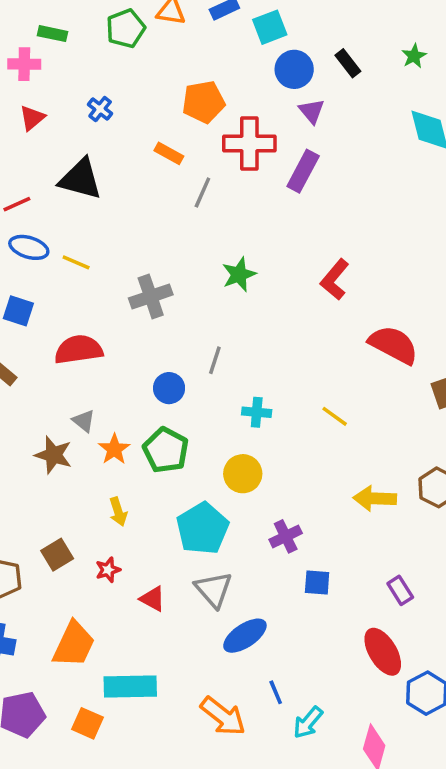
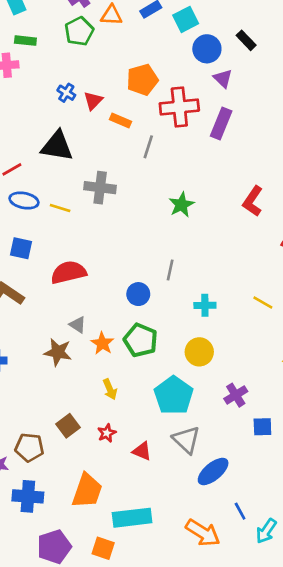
red triangle: (32, 118) -> (93, 101), moved
gray cross: (151, 296) -> (100, 188), moved, turned 32

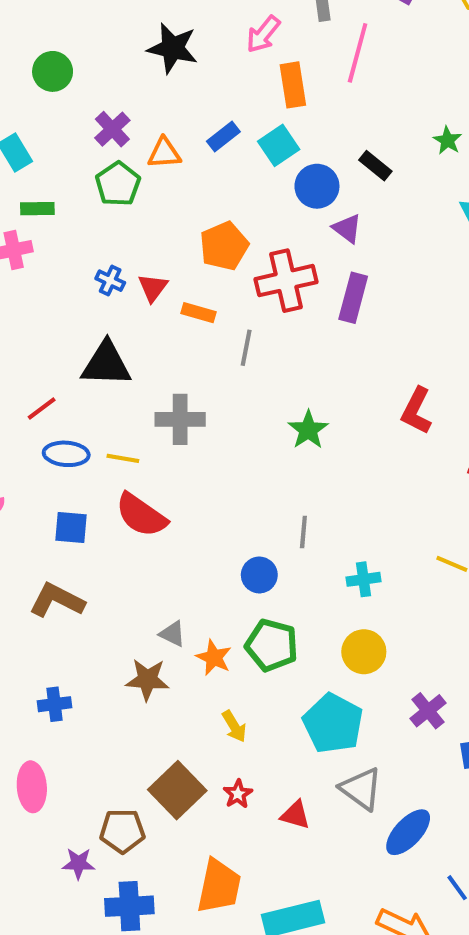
red semicircle: (68, 272) -> (141, 515), moved, turned -124
brown square: (68, 426) -> (177, 790), size x1.5

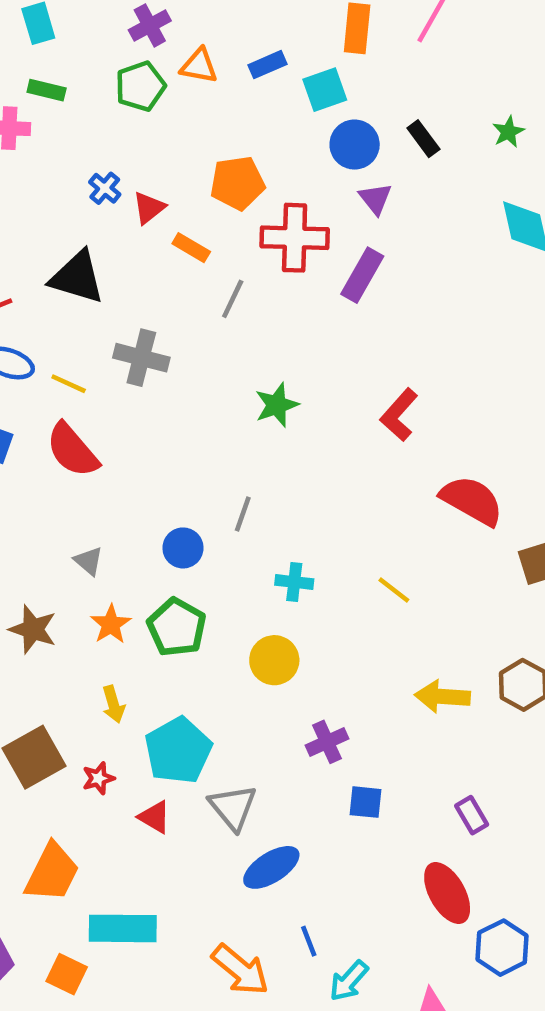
gray triangle: (172, 634) -> (88, 561), moved
cyan pentagon: (333, 723) -> (178, 750), moved

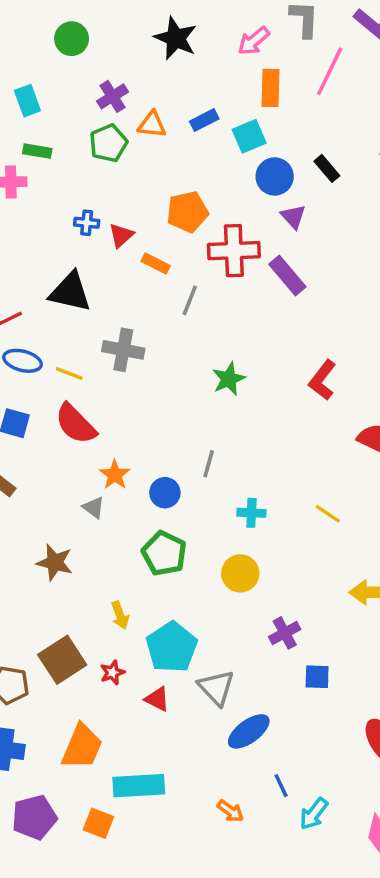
blue cross: (105, 188) -> (87, 223), turned -30
purple rectangle: (362, 275) -> (287, 276), turned -66
orange star: (111, 624) -> (115, 475), moved
orange arrow: (240, 970) -> (230, 811), size x0.6

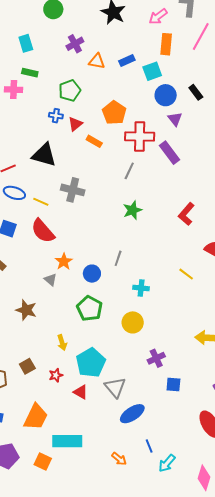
green pentagon: (108, 143) -> (70, 91), moved
orange pentagon: (187, 212) -> (114, 113), turned -30
gray line: (190, 300) -> (129, 171), moved
yellow line: (328, 514) -> (186, 274), moved
brown square: (62, 660) -> (27, 366), size x0.6

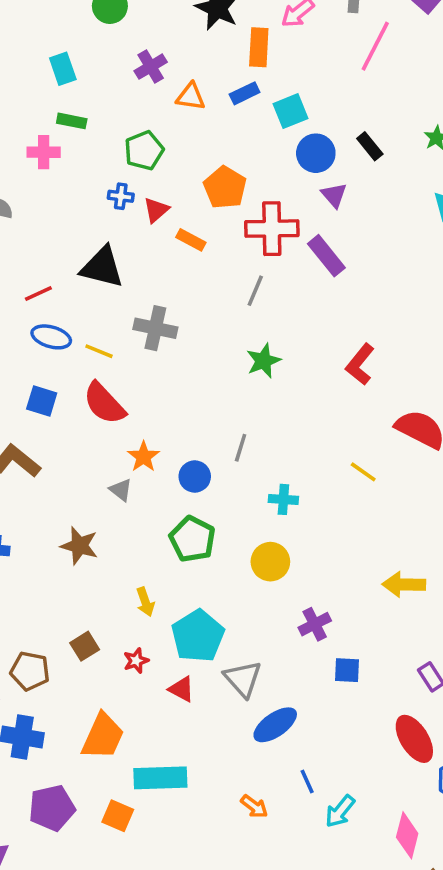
orange rectangle: (166, 44) -> (259, 47), moved

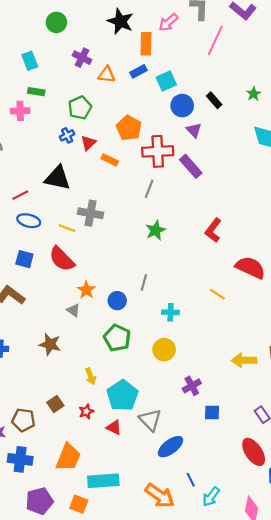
purple cross: (151, 67) -> (82, 58), turned -30
blue cross: (121, 196) -> (67, 135), turned -32
yellow line: (99, 351) -> (67, 228), moved
orange arrow: (254, 806) -> (160, 496), size x1.8

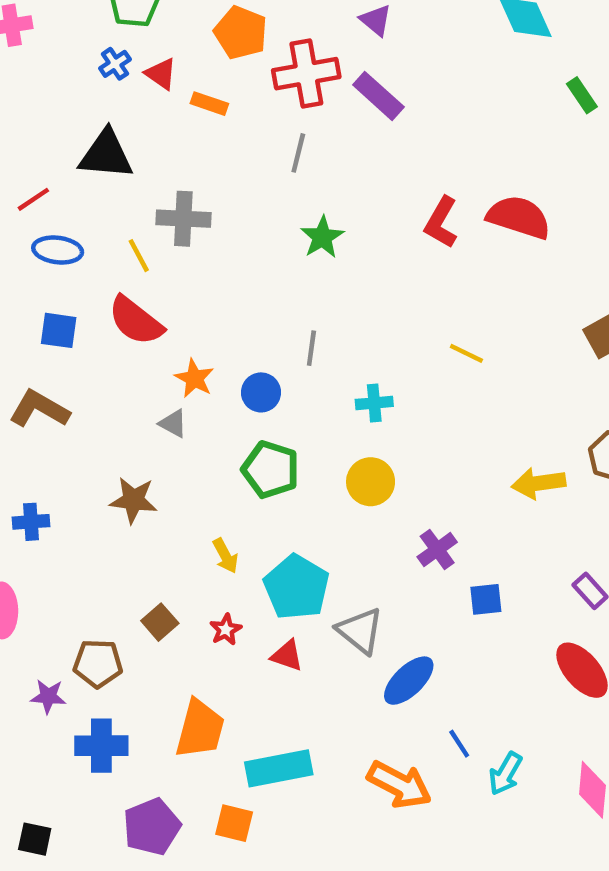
red triangle: (88, 143) -> (161, 74), turned -35
yellow line: (67, 228) -> (139, 256), turned 49
red semicircle: (250, 268) -> (519, 217), moved

